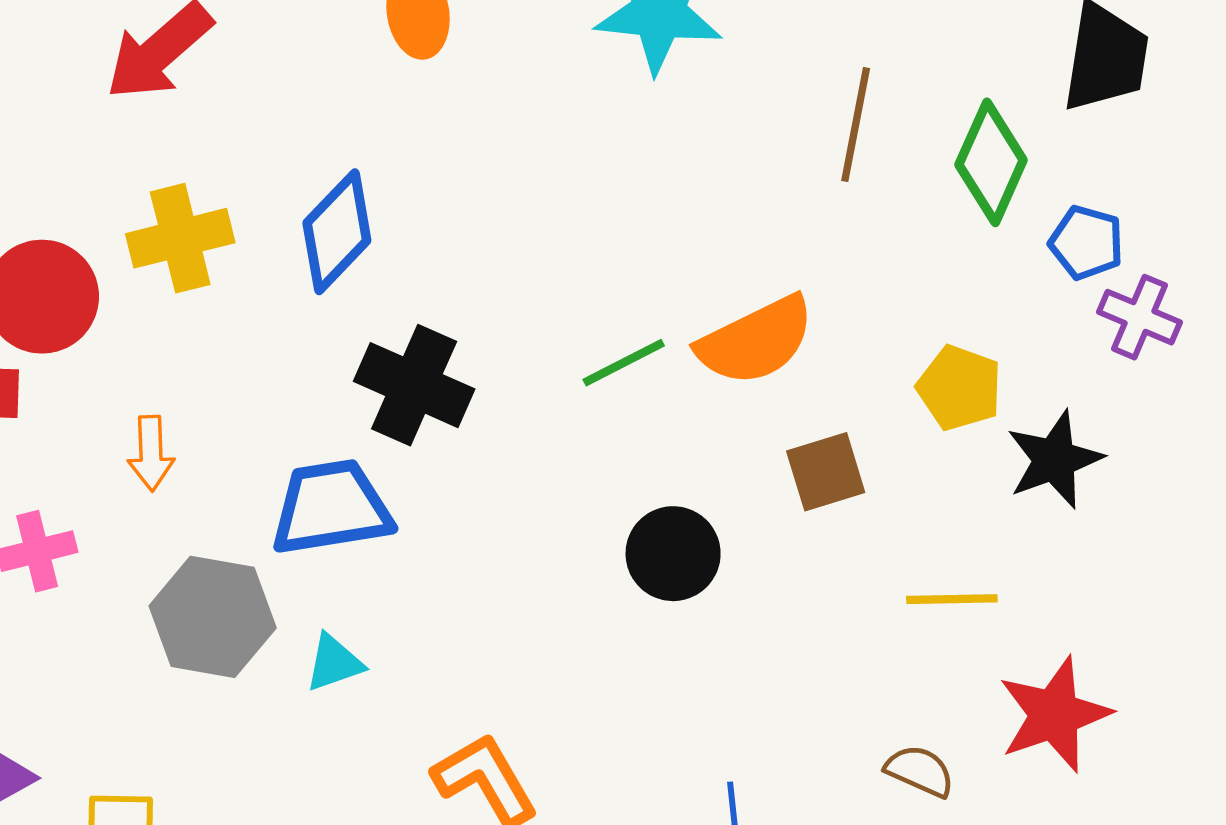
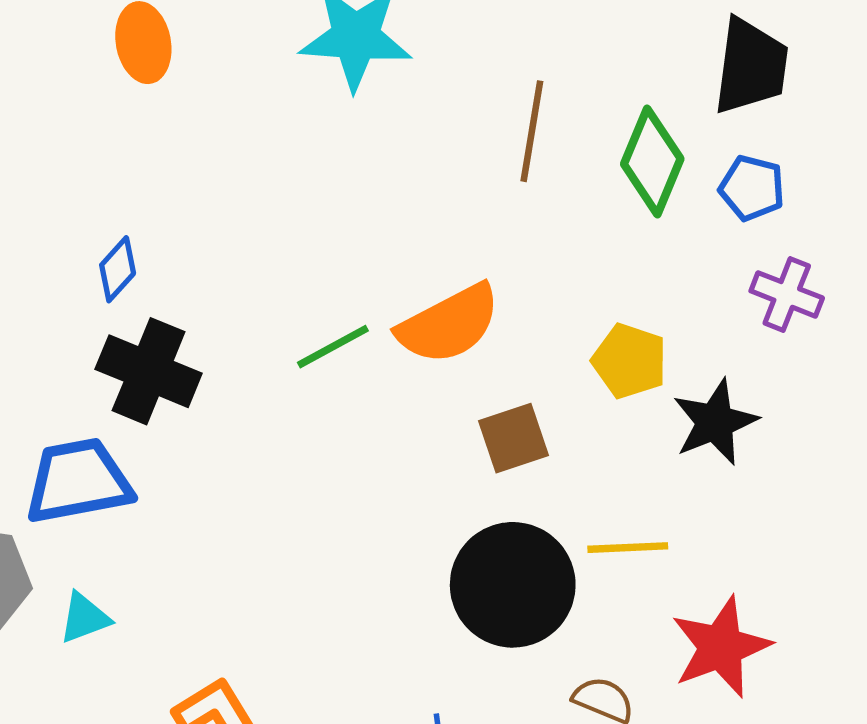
blue diamond: (337, 232) -> (118, 269), moved, size x0.6
blue pentagon: (1086, 243) -> (752, 188), moved
black circle: (673, 554) -> (513, 585), moved, size x1.5

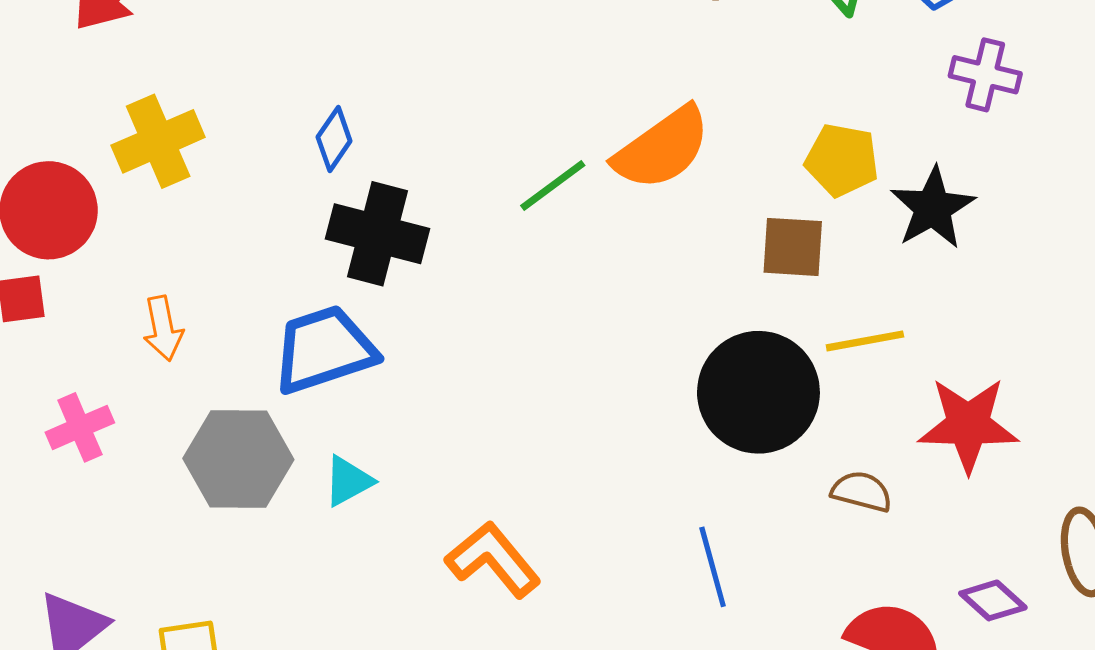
brown square: (514, 438) -> (793, 247), moved, turned 30
red star: (721, 647) -> (968, 425), turned 30

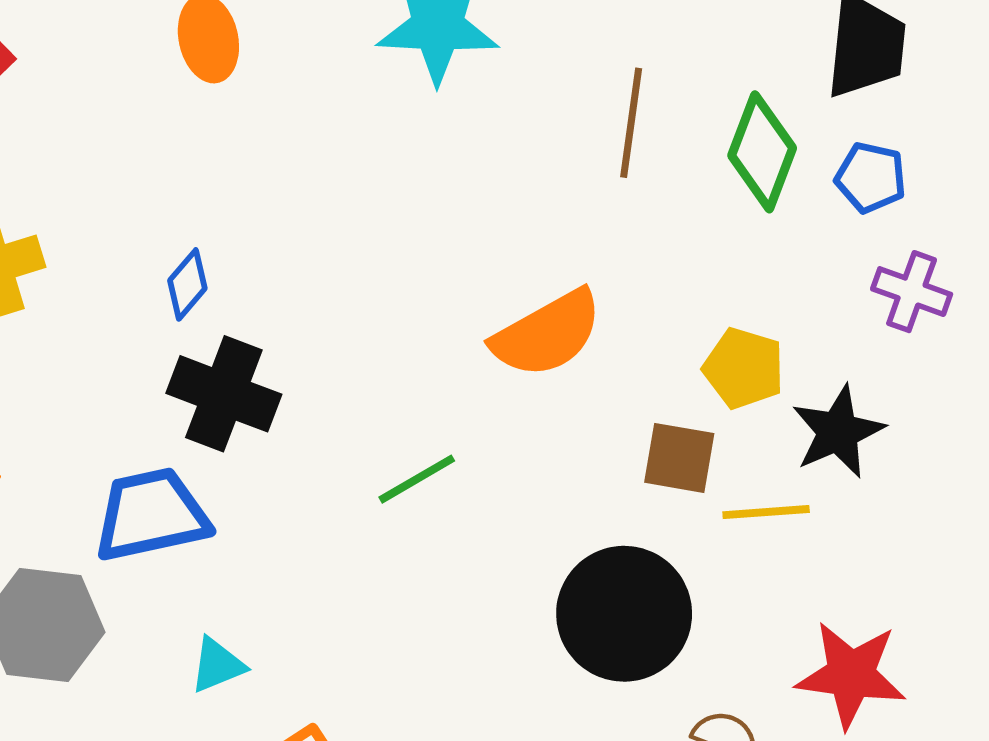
green line: (553, 185) -> (417, 479), moved
yellow line: (865, 341) -> (766, 512), moved
cyan triangle: (348, 481) -> (217, 665), moved

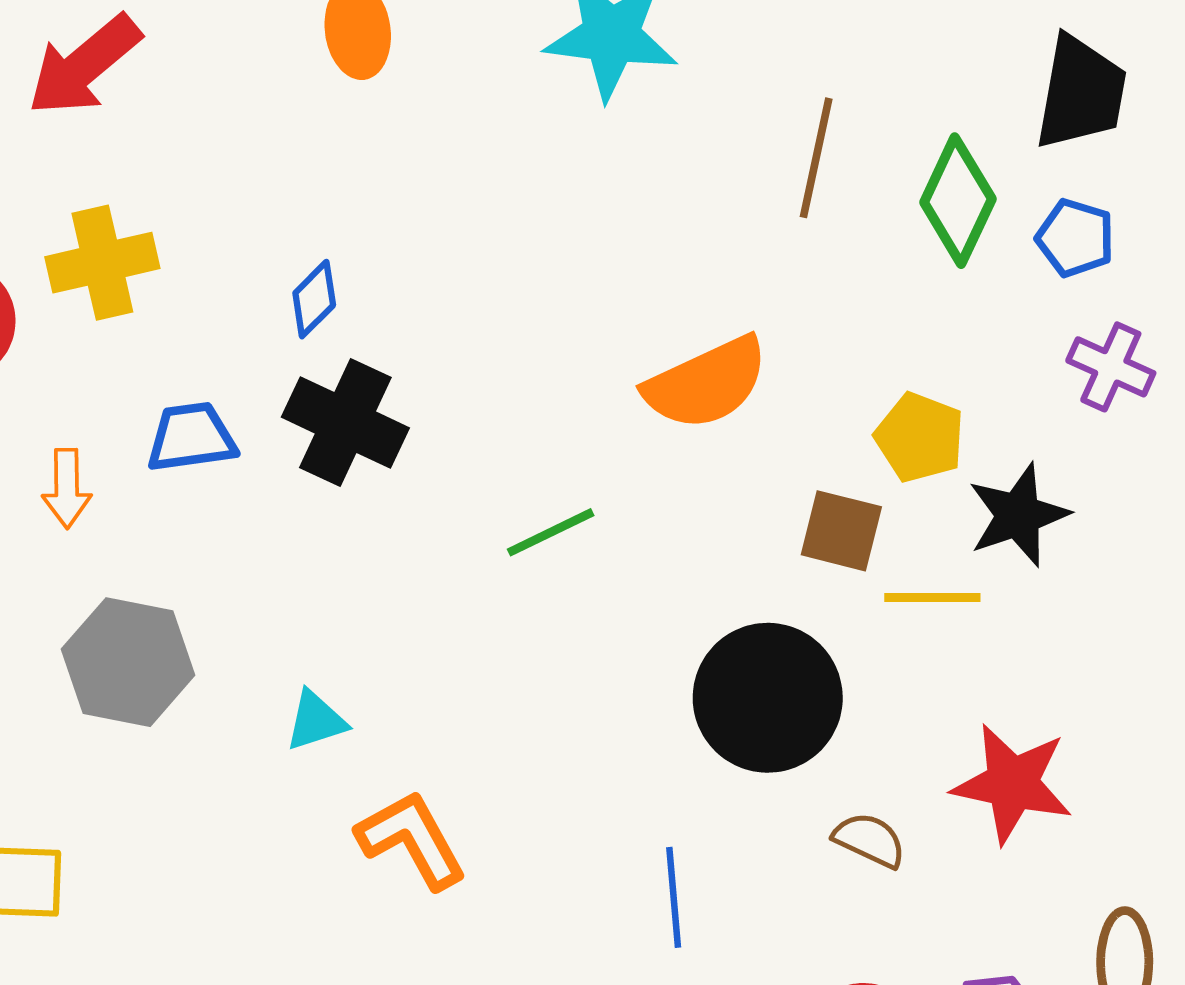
blue trapezoid: (151, 515) -> (191, 437), moved, size x0.7

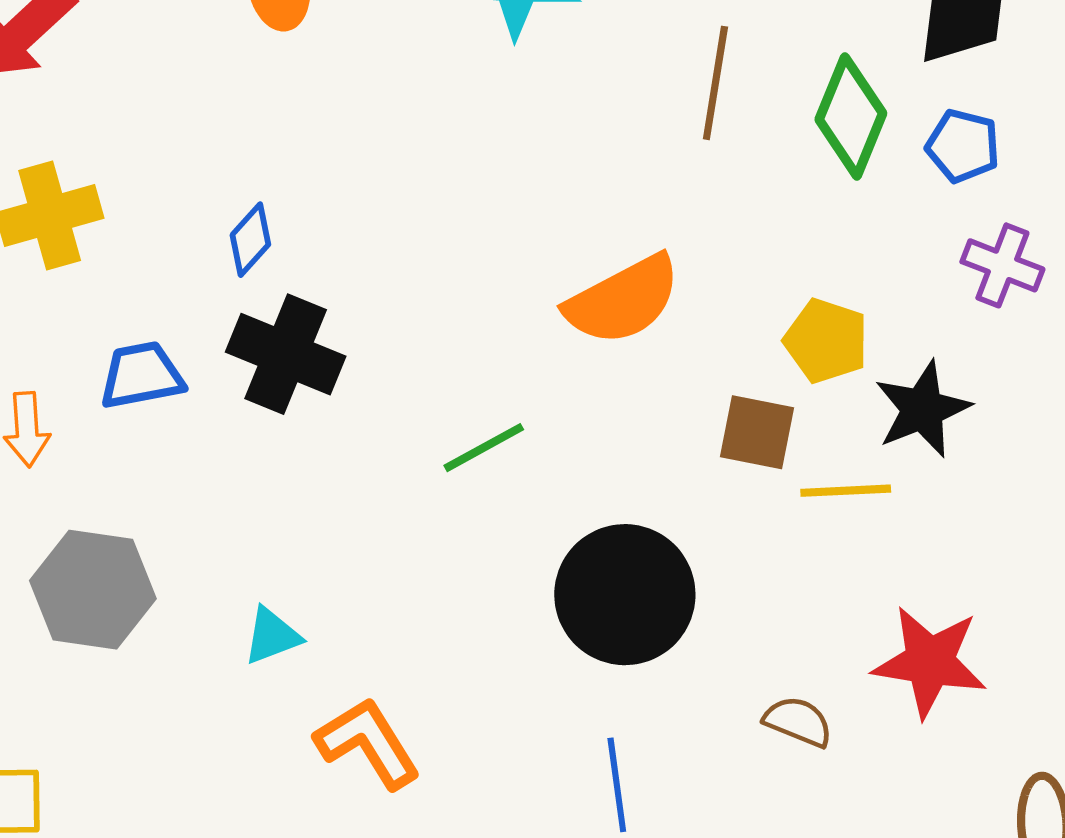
black circle: (768, 698) -> (625, 595), moved

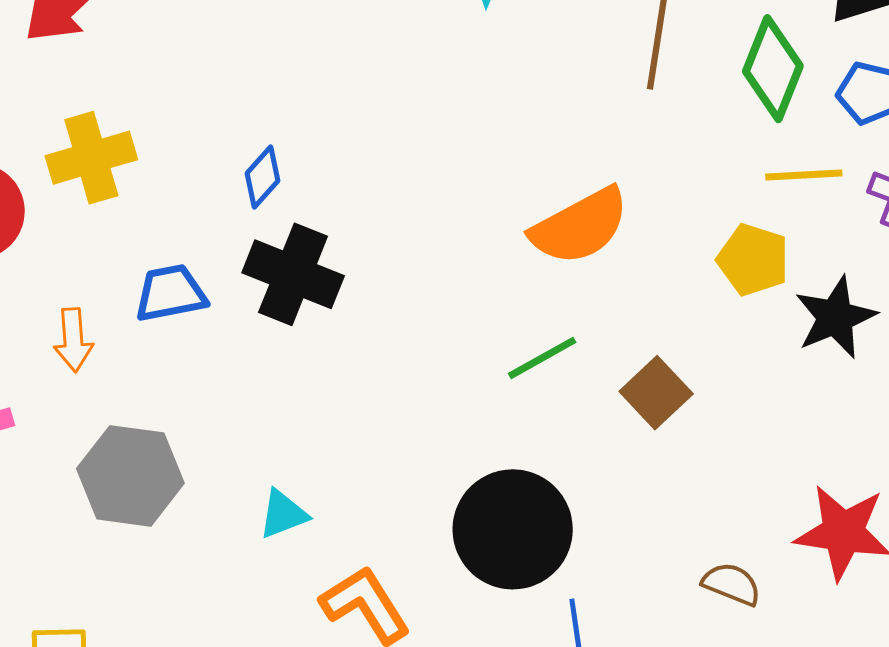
brown square: (757, 432) -> (656, 393), moved, turned 36
green line: (484, 448) -> (542, 358), moved
yellow line: (846, 491) -> (804, 175), moved
black circle: (625, 595) -> (513, 529), moved

